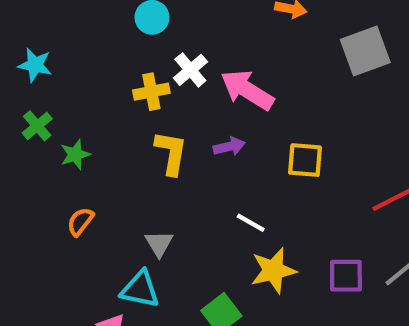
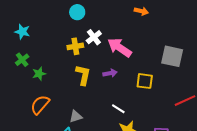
gray square: (365, 51) -> (172, 56), moved, turned 30
orange semicircle: (80, 222) -> (40, 105), size x1.5
gray triangle: (159, 244) -> (76, 116), turned 40

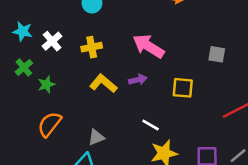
white cross: (94, 37) -> (52, 41), moved
gray square: (172, 56) -> (217, 54), size x0.6
yellow L-shape: (83, 75) -> (103, 83), turned -60

